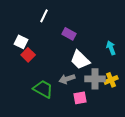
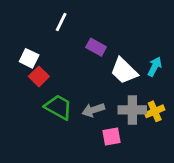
cyan arrow: (111, 48) -> (155, 67), turned 48
white trapezoid: (80, 60) -> (124, 71), moved
green trapezoid: (43, 89) -> (58, 107), moved

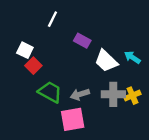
cyan arrow: (155, 67) -> (132, 57), turned -84
pink square: (111, 136) -> (73, 119), moved, size x1.5

